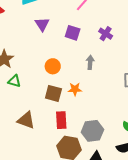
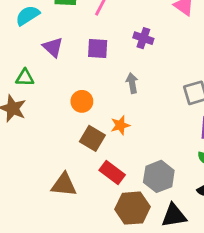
green triangle: (14, 81) -> (25, 78), moved
brown square: (53, 93) -> (92, 138), turned 30
red rectangle: (61, 120) -> (112, 173), turned -36

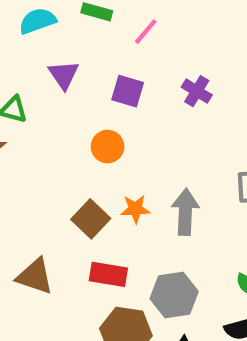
gray arrow: (132, 83) -> (185, 212), moved, size x1.5
orange circle: (82, 101) -> (108, 147), moved
red rectangle: (112, 173) -> (108, 274), turned -40

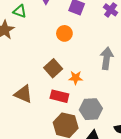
orange star: (135, 209) -> (76, 78), moved
gray arrow: (185, 212) -> (107, 58), moved

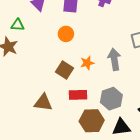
gray arrow: (107, 58) -> (114, 59), moved
orange star: (76, 78) -> (87, 63), moved

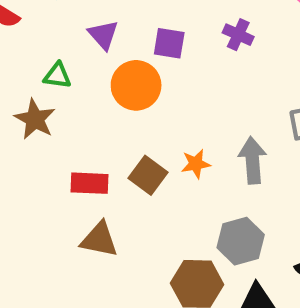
orange circle: (66, 34) -> (136, 85), moved, size x1.5
red rectangle: (78, 95) -> (89, 183), moved

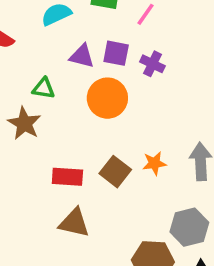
purple triangle: (103, 35) -> (82, 56), turned -36
purple cross: (238, 35) -> (152, 64), moved
purple square: (169, 43) -> (116, 53), moved

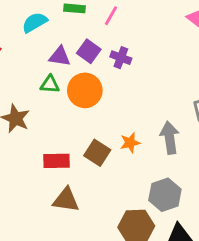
purple square: (116, 53) -> (89, 51), turned 30
green triangle: (44, 88) -> (50, 84), moved

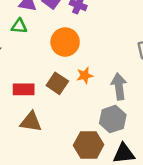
orange circle: (85, 90) -> (65, 42), moved
gray arrow: (170, 138) -> (119, 86), moved

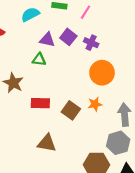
orange circle: (65, 42) -> (102, 73), moved
red rectangle: (24, 89) -> (40, 103), moved

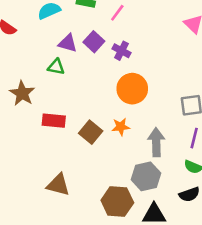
brown triangle: (47, 143) -> (58, 185), moved

